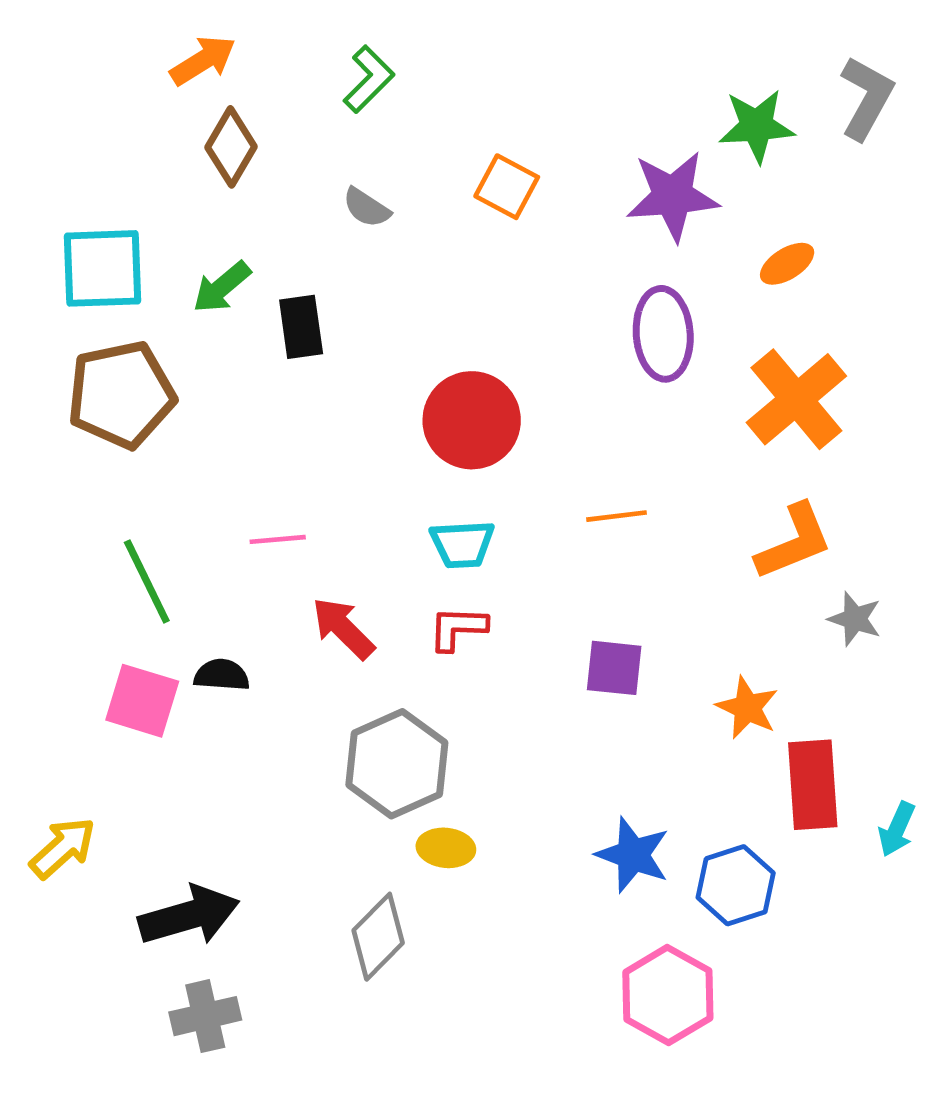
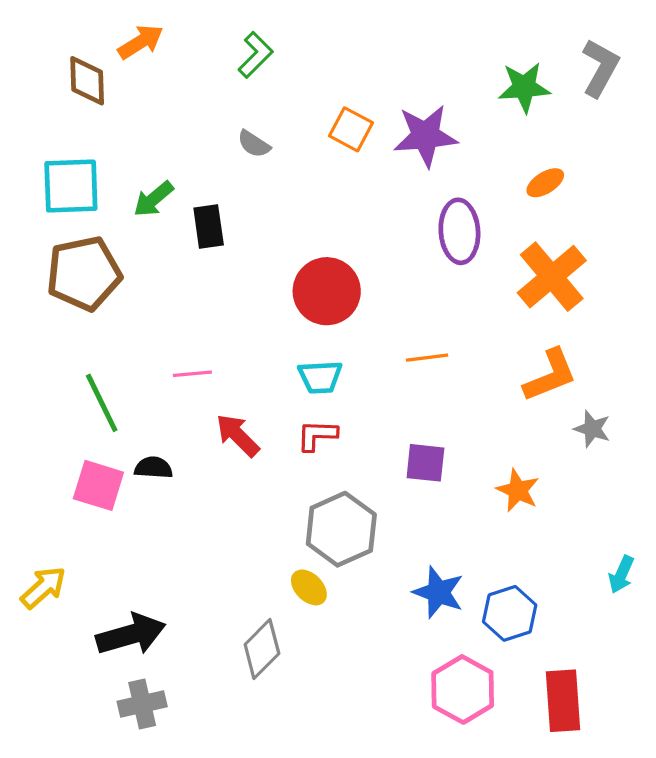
brown diamond: (231, 147) -> (87, 81), moved, turned -32
purple star: (673, 196) -> (425, 136), moved
gray hexagon: (397, 764) -> (341, 529), moved
red rectangle: (813, 785) -> (563, 701), moved
yellow ellipse: (446, 848) -> (309, 587), turned 39

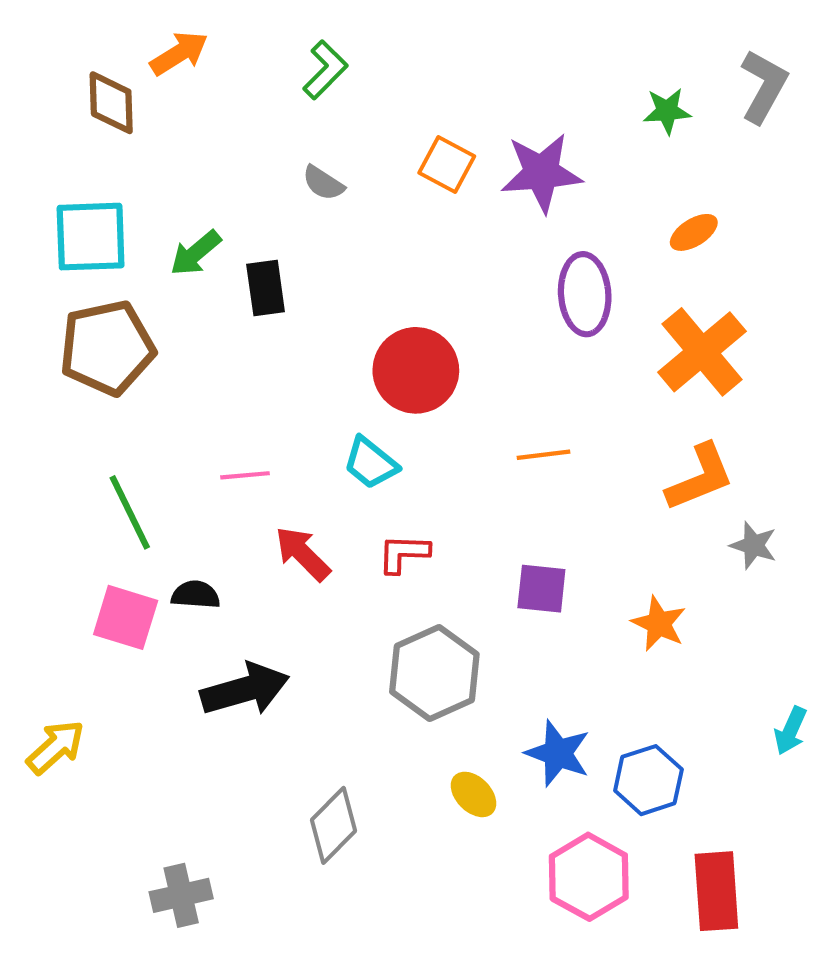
green star: (524, 87) -> (667, 111), size x0.7
cyan trapezoid: (320, 377) -> (371, 463), moved, turned 42
yellow ellipse: (309, 587) -> (473, 794), moved
black arrow: (131, 634) -> (245, 689), moved

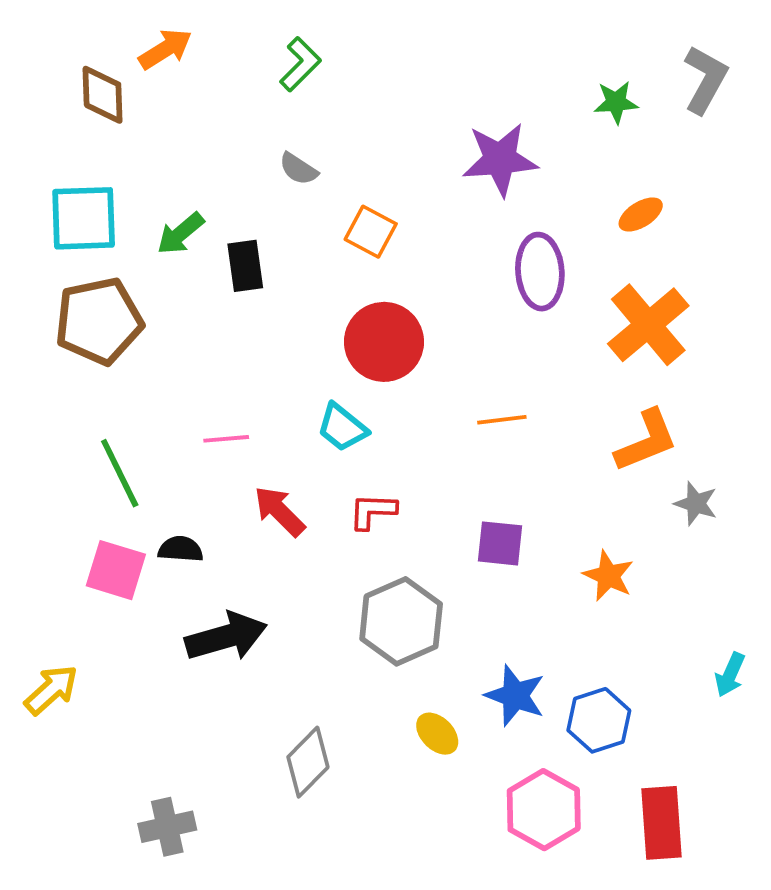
orange square: (447, 164) -> (371, 232), moved

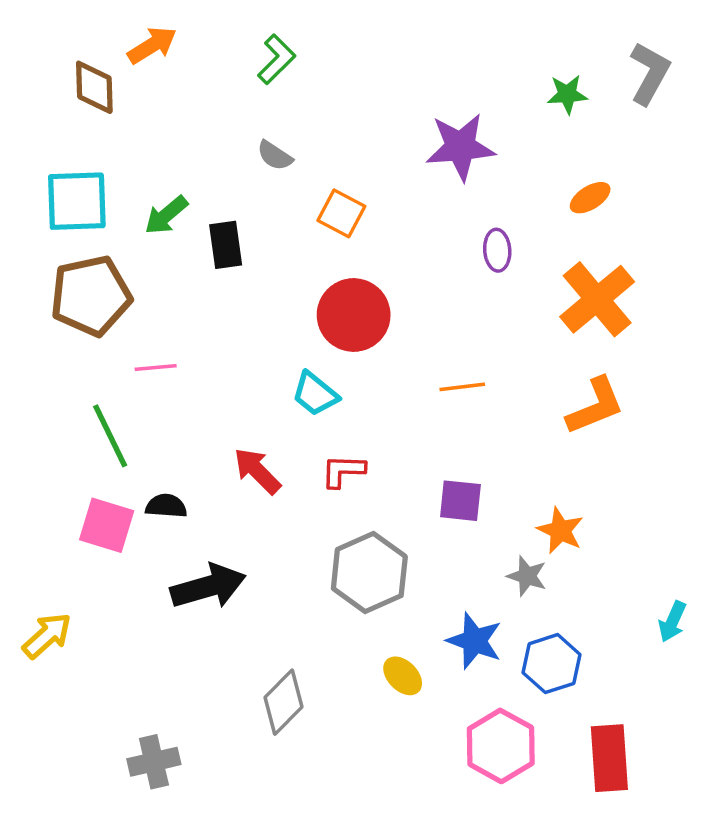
purple ellipse: (540, 272) -> (497, 250), size x0.6
pink line: (226, 439) -> (156, 368), moved
gray star: (696, 504) -> (527, 576), moved

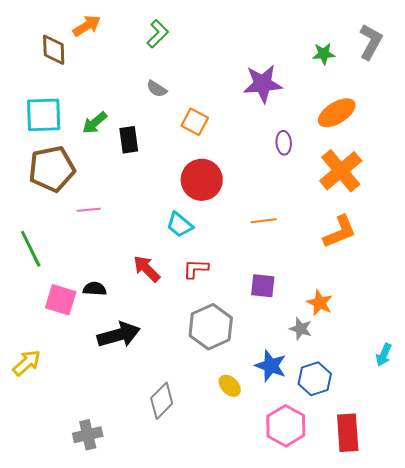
orange ellipse: (590, 198) -> (337, 113), size x1.6
green line: (110, 436) -> (31, 249), moved

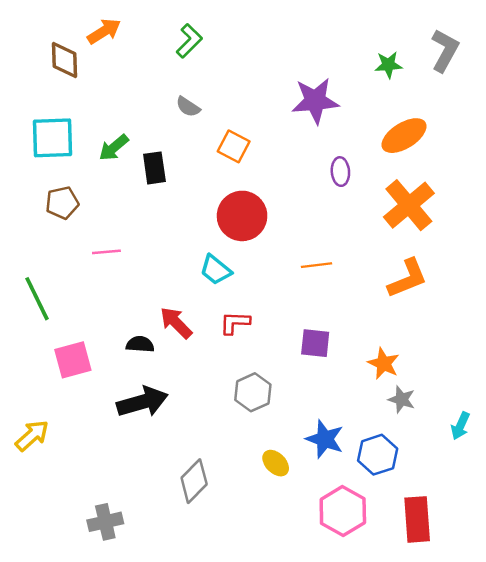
brown pentagon: (52, 169) -> (62, 203), size x0.6
black semicircle: (95, 289) -> (140, 344), moved
pink square: (61, 300) -> (73, 360), turned -32
gray hexagon: (211, 327) -> (253, 392), size x0.7
gray star: (301, 329) -> (402, 399), moved

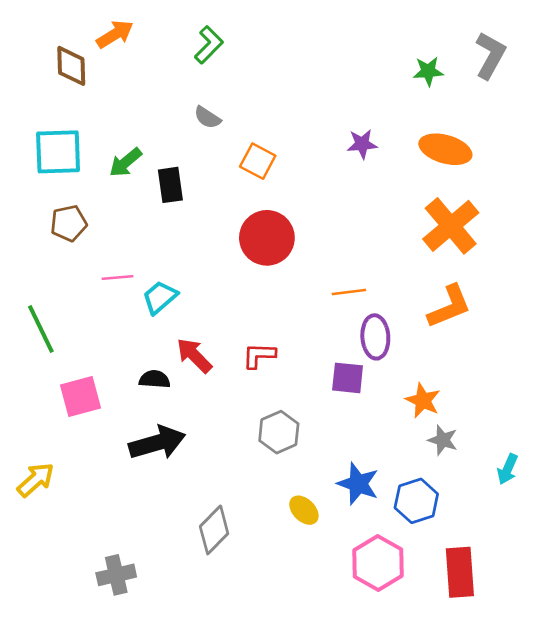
purple star: (315, 101) -> (362, 144), moved, size x0.6
orange ellipse: (404, 136) -> (445, 149), turned 48
purple ellipse: (340, 172) -> (375, 337), moved, size x1.4
cyan trapezoid: (216, 270) -> (160, 297), moved, turned 100

